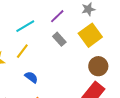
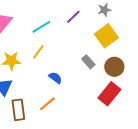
gray rectangle: (59, 39) -> (88, 62), moved
blue semicircle: (31, 77) -> (55, 78), moved

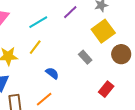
brown circle: (114, 67) -> (121, 54), moved
red rectangle: (109, 94) -> (106, 89), size x0.7

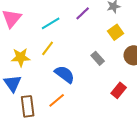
yellow square: (103, 31) -> (116, 32), size x0.7
blue semicircle: (52, 73) -> (65, 74), size x1.5

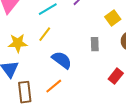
gray rectangle: (98, 58) -> (95, 44), turned 40

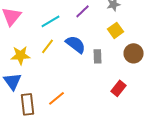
blue semicircle: (62, 60) -> (76, 44), moved

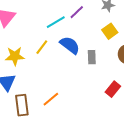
cyan line: (50, 21) -> (56, 22), moved

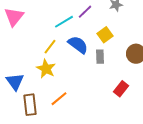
yellow square: (110, 31) -> (105, 35), moved
yellow star: (15, 56) -> (46, 69), moved, turned 30

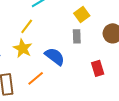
blue semicircle: (78, 45) -> (55, 56), moved
red rectangle: (121, 89) -> (98, 68), turned -56

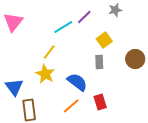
red rectangle: (98, 68) -> (100, 102), moved
orange line: (36, 78) -> (71, 106), moved

